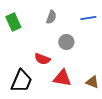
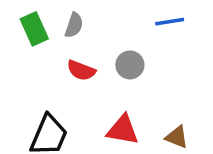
gray semicircle: (51, 17) -> (74, 25), moved
red semicircle: (42, 59) -> (81, 70), moved

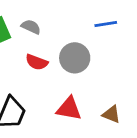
gray semicircle: (74, 25) -> (31, 27), turned -84
gray circle: (130, 65) -> (75, 58), size x1.4

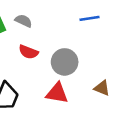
gray circle: (75, 58) -> (65, 62), moved
brown triangle: (111, 114) -> (102, 88), moved

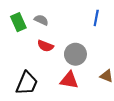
blue line: (89, 18) -> (96, 18), turned -70

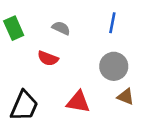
gray semicircle: (41, 20) -> (61, 28), moved
gray circle: (75, 54) -> (114, 66), moved

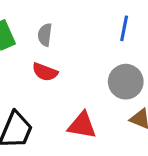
gray semicircle: (61, 28) -> (45, 35), moved, turned -108

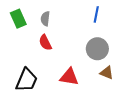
red semicircle: (45, 72) -> (45, 43), turned 42

